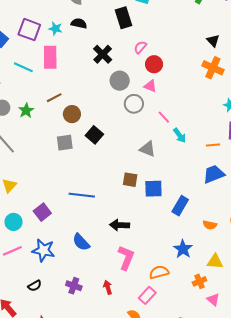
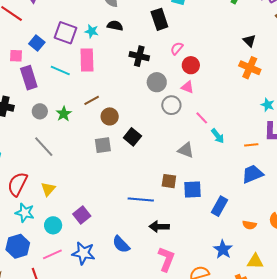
black cross: (103, 54) -> (139, 56), turned -30
blue line: (82, 195) -> (141, 199), moved

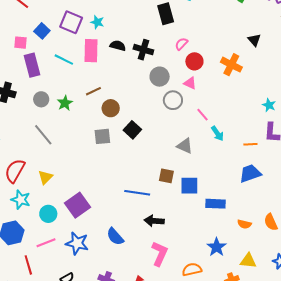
black semicircle: (115, 26) -> (118, 46), moved
orange cross: (250, 68) -> (231, 65), moved
blue rectangle: (219, 206) -> (215, 204), turned 60
purple square: (82, 215) -> (77, 205), size x1.4

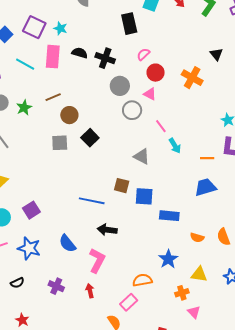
purple square: (77, 205) -> (31, 210), size x0.7
pink L-shape: (159, 254) -> (97, 260), moved

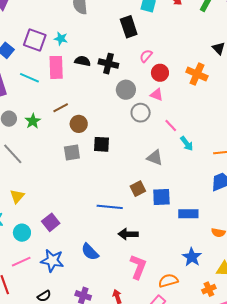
black square: (90, 138) -> (102, 144), turned -36
brown square: (122, 186) -> (138, 189), turned -35
pink L-shape: (97, 260) -> (138, 267), moved

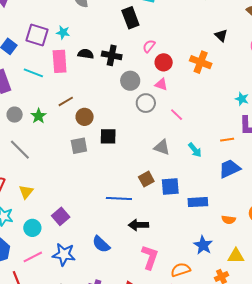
cyan arrow: (187, 144) -> (195, 150), moved

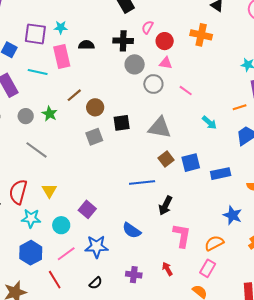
black cross: (112, 55) -> (123, 41), moved
gray triangle: (162, 147) -> (160, 128), moved, size x1.4
black arrow: (138, 225) -> (165, 206), turned -54

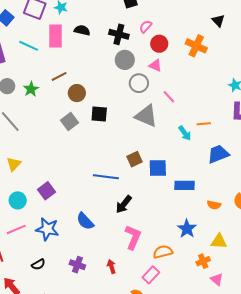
orange line: (240, 107) -> (204, 124), moved
gray triangle: (160, 128) -> (146, 116), moved
gray square: (94, 137) -> (69, 121), turned -30

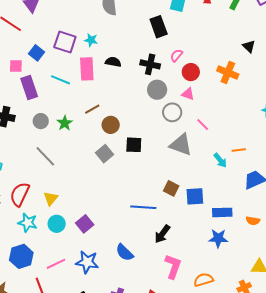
brown square: (135, 159) -> (171, 188), turned -35
cyan circle: (18, 200) -> (57, 224), moved
orange semicircle: (214, 205) -> (253, 221), moved
blue star: (187, 229) -> (218, 238), moved, turned -30

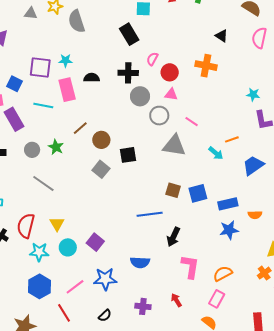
orange semicircle: (253, 221) -> (255, 215), moved
blue semicircle: (125, 253) -> (140, 262), turned -30

